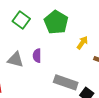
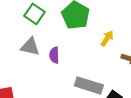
gray triangle: (16, 60) -> (30, 47), moved

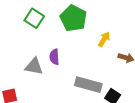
gray triangle: (30, 47) -> (34, 66), moved

